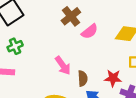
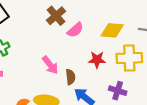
red star: (113, 78) -> (97, 60), moved

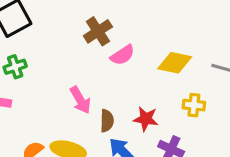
yellow cross: (129, 58) -> (194, 105), size x0.6
red star: (97, 60) -> (146, 119), moved

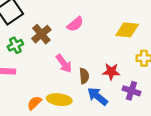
brown cross: (98, 31) -> (41, 34), moved
pink semicircle: (123, 55) -> (75, 24), moved

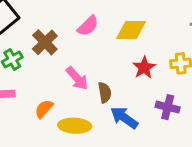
yellow diamond: (127, 30) -> (131, 30), moved
red star: (111, 72) -> (144, 68), moved, turned -30
orange semicircle: (34, 103) -> (44, 109), moved

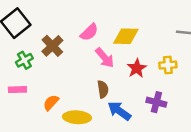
pink arrow: (77, 78) -> (105, 58), moved

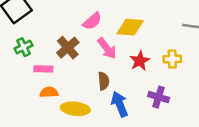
brown cross: (52, 46) -> (68, 48), moved
pink rectangle: (17, 90) -> (43, 69), moved
orange semicircle: (51, 103) -> (49, 92), turned 42
blue arrow: (119, 111) -> (120, 104), turned 30

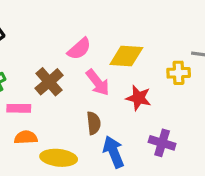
yellow cross: (172, 59) -> (179, 73), moved
red star: (140, 61) -> (138, 98), turned -30

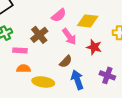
brown semicircle: (94, 123) -> (66, 61), turned 48

